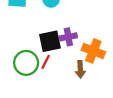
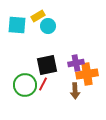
purple cross: (68, 37) -> (76, 63), moved
orange cross: (93, 51) -> (87, 74), turned -30

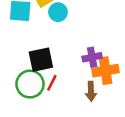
black square: (47, 65) -> (41, 60), moved

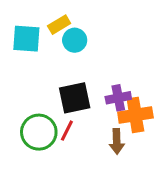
black square: (41, 60) -> (75, 98), moved

